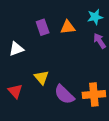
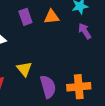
purple semicircle: (64, 95) -> (48, 87), turned -150

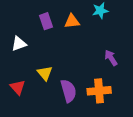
purple arrow: (85, 31) -> (111, 58), moved

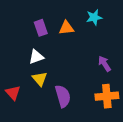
white triangle: (19, 44) -> (36, 57), moved
orange cross: (99, 91) -> (107, 96), moved

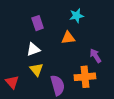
cyan star: (94, 17) -> (77, 16), moved
orange triangle: (66, 28) -> (68, 38), moved
orange cross: (107, 96) -> (85, 77), moved

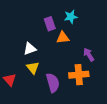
purple rectangle: (38, 23) -> (50, 24), moved

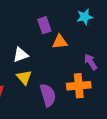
cyan star: (71, 17) -> (85, 17), moved

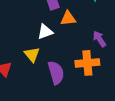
white triangle: (21, 55) -> (45, 32), moved

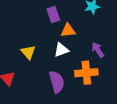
white triangle: (45, 32) -> (61, 50), moved
yellow triangle: (32, 55) -> (28, 52), moved

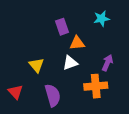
purple arrow: (98, 50) -> (107, 63), turned 56
purple semicircle: (57, 82) -> (53, 95), moved

